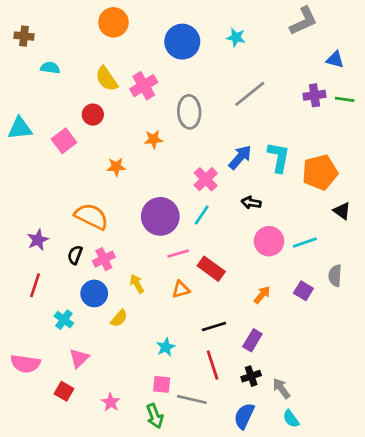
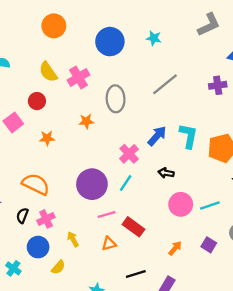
orange star: (116, 167) -> (47, 138), moved

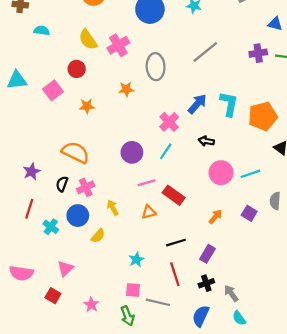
purple circle: (92, 184) -> (132, 152), size x0.7
cyan cross: (13, 268) -> (51, 227), moved

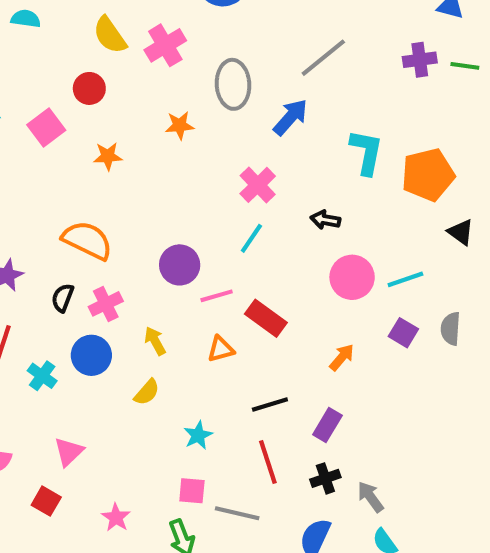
blue arrow: (197, 104) -> (290, 117), moved
purple circle: (132, 152) -> (180, 265), moved
purple square: (249, 213) -> (403, 333), moved
yellow semicircle: (98, 236) -> (147, 392), moved

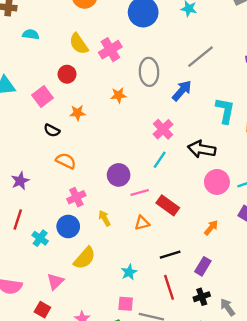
black arrow: (325, 220) -> (202, 149), size x1.6
orange semicircle: (87, 240) -> (66, 161), size x0.7
black semicircle: (63, 298) -> (52, 130), moved, turned -84
yellow semicircle: (147, 392) -> (85, 258), moved, size x1.5

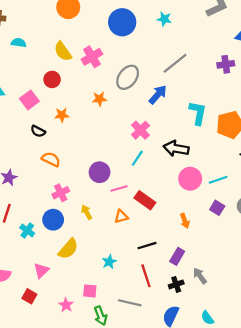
gray ellipse: (149, 72) -> (128, 77), turned 40
orange arrow: (211, 228) -> (185, 221), turned 120
pink square: (126, 304) -> (90, 291), moved
gray arrow: (227, 307) -> (200, 276), moved

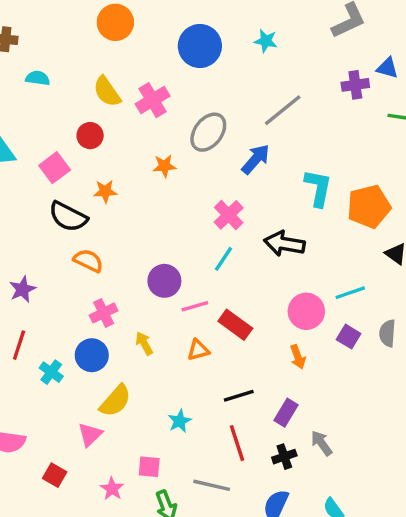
purple cross: (226, 64) -> (355, 85), moved
black semicircle: (38, 131) -> (68, 217), size x1.6
pink circle: (190, 179) -> (306, 311), moved
pink triangle: (41, 270) -> (90, 435), moved

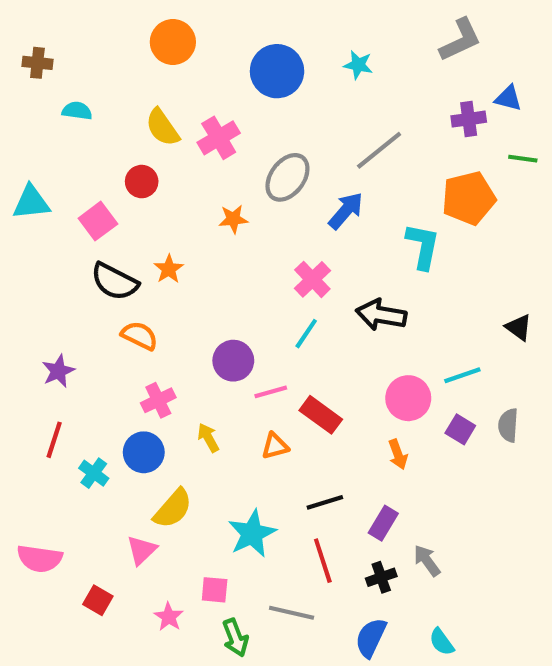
orange star: (105, 191) -> (169, 269), moved, turned -30
orange pentagon: (369, 207) -> (469, 198), moved
cyan star: (180, 421) -> (252, 534), size x1.6

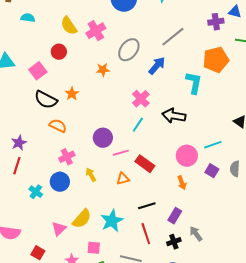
red line: (54, 440) -> (17, 166), moved
yellow semicircle: (173, 509) -> (82, 219), moved

